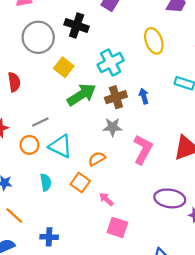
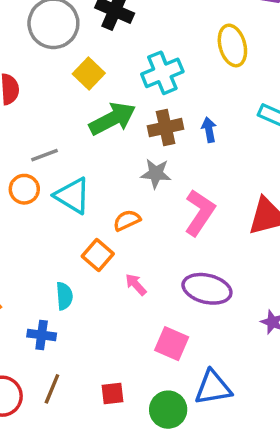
cyan semicircle: (46, 182) -> (64, 296), moved
purple ellipse: (170, 198) -> (207, 289), moved
pink square: (117, 227) -> (172, 344), moved

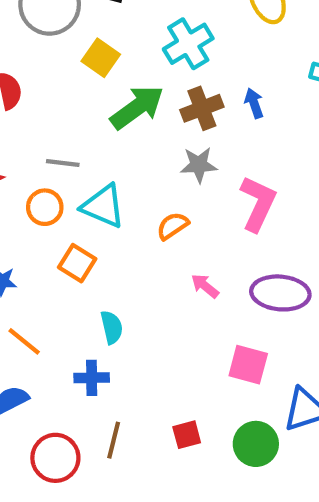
gray line: (45, 155) -> (63, 163), turned 36
orange square: (98, 255) -> (77, 263), moved
pink arrow: (136, 285) -> (205, 286), moved

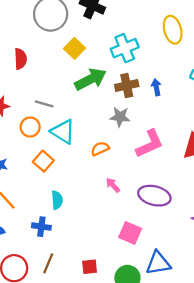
pink L-shape: (258, 203) -> (150, 144), turned 32

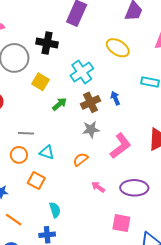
yellow ellipse: (173, 30) -> (118, 48), turned -30
green arrow: (91, 79) -> (60, 104), size x0.6
cyan triangle: (63, 132) -> (47, 152), size x0.7

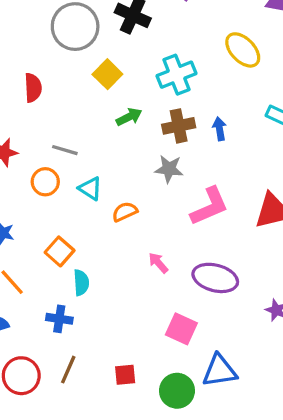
orange semicircle: (81, 159) -> (125, 212), moved
orange square: (36, 180) -> (60, 251), moved

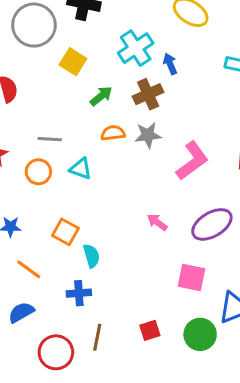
blue arrow: (219, 129) -> (170, 64), moved
orange semicircle: (125, 212) -> (113, 133), moved, turned 30
purple ellipse: (215, 278) -> (212, 224), turned -33

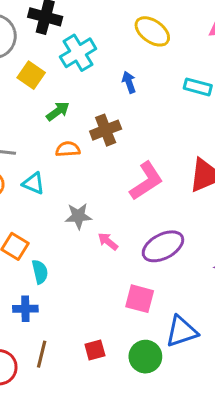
cyan cross: (136, 48) -> (78, 53), moved
brown cross: (148, 94) -> (106, 130), moved
gray star: (148, 135) -> (78, 216), moved

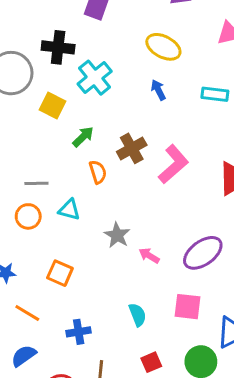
blue arrow: (129, 82) -> (158, 90), moved
orange semicircle: (68, 149) -> (98, 172), turned 85
pink L-shape: (146, 181) -> (173, 164), moved
gray star: (78, 216) -> (117, 235), turned -30
cyan semicircle: (40, 272) -> (138, 315), moved

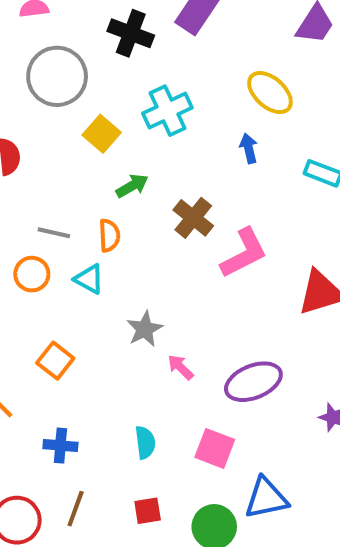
black cross: (58, 47) -> (131, 33), moved
brown cross: (132, 148) -> (193, 218), turned -36
orange semicircle: (98, 172) -> (109, 235), moved

